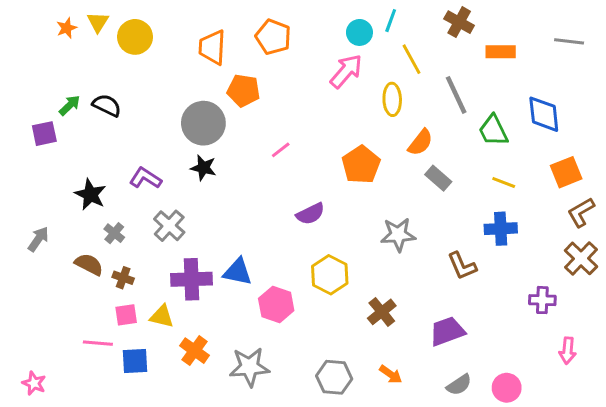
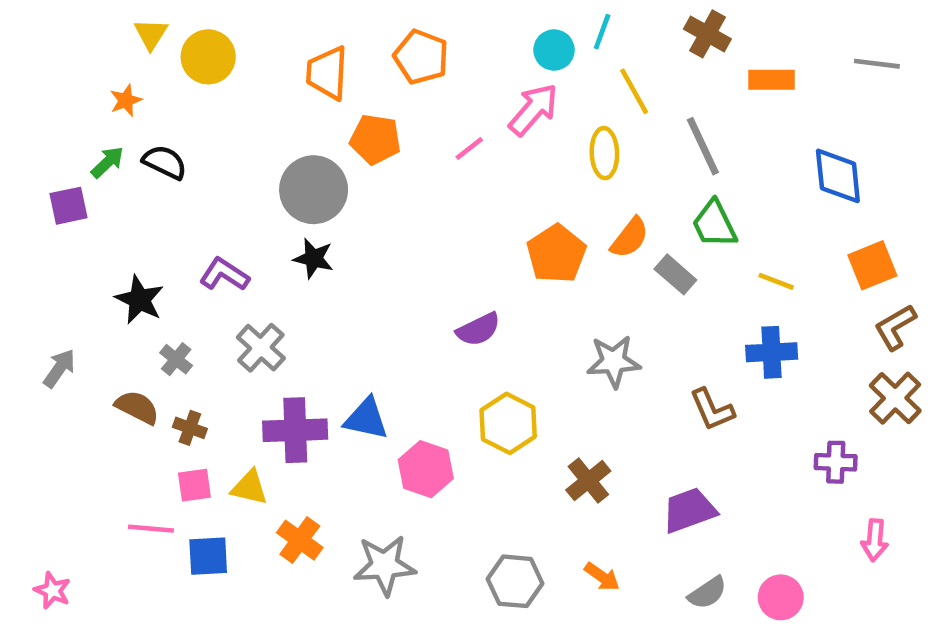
orange star: (67, 28) -> (126, 100), moved
green trapezoid: (493, 131) -> (714, 224), moved
orange semicircle: (420, 142) -> (630, 238), moved
pink line: (281, 150) -> (469, 148), moved

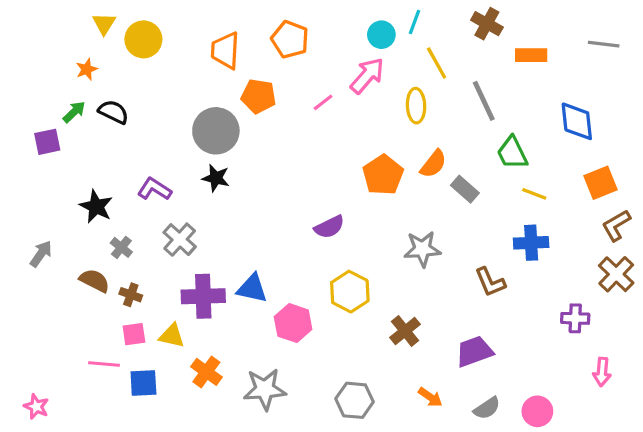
green trapezoid: (714, 224) -> (512, 153), moved
orange arrow: (602, 577) -> (430, 397), moved

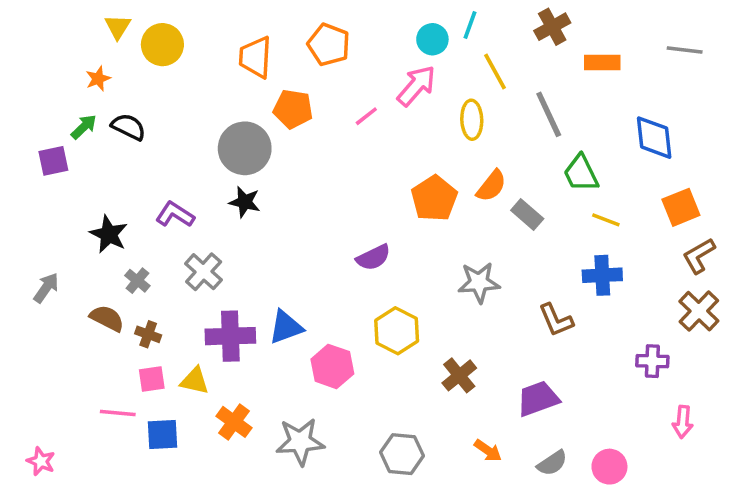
brown cross: (487, 24) -> (552, 27), turned 32
blue triangle: (252, 288) -> (286, 327), turned -32

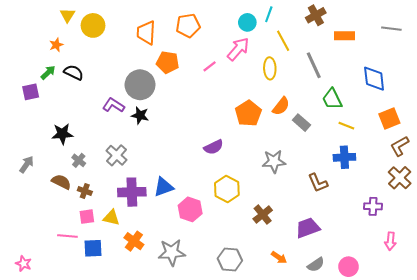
orange pentagon: (329, 45) -> (188, 25), turned -30
purple L-shape: (175, 214) -> (113, 105), moved
black star: (109, 234) -> (62, 134), turned -30

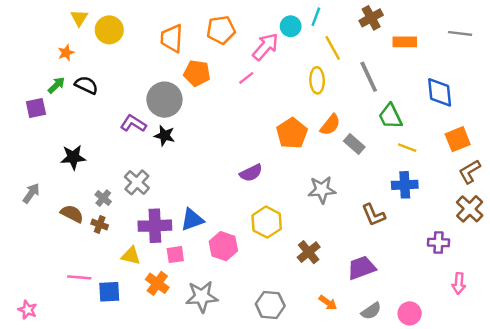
pink arrow: (238, 49) -> (265, 47), moved
gray cross: (79, 160) -> (103, 198), moved
pink square: (87, 217) -> (175, 255), moved

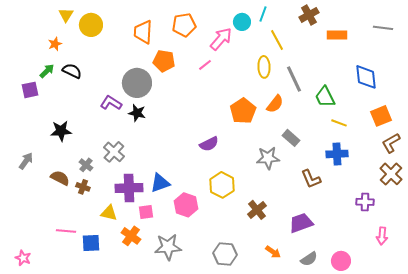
gray line: (369, 77) -> (294, 79), moved
gray rectangle: (354, 144) -> (291, 138), moved

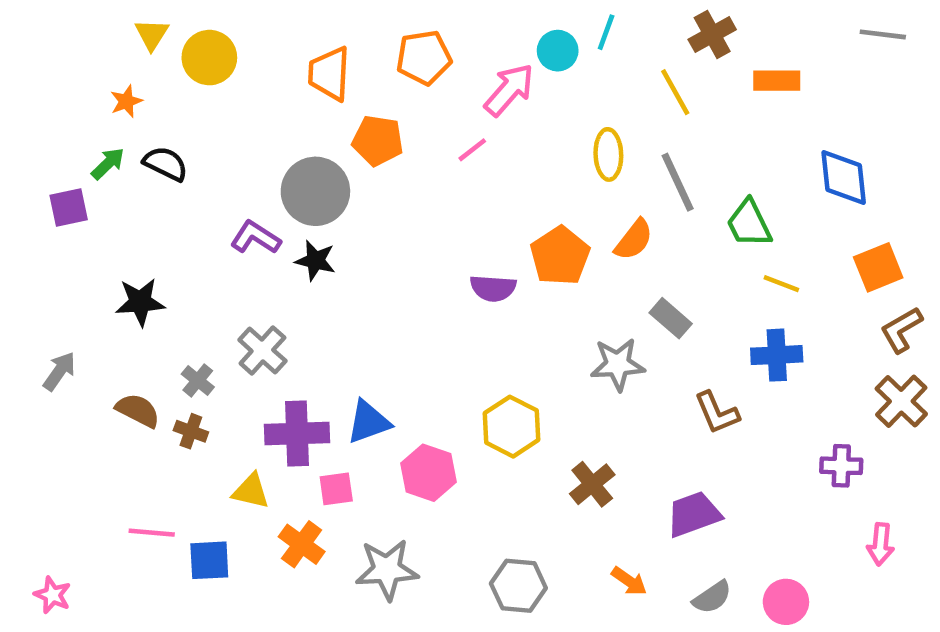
gray line: (383, 28) -> (883, 34), moved
yellow line: (277, 40) -> (675, 92), moved
purple semicircle: (209, 144) -> (493, 288), moved, turned 30

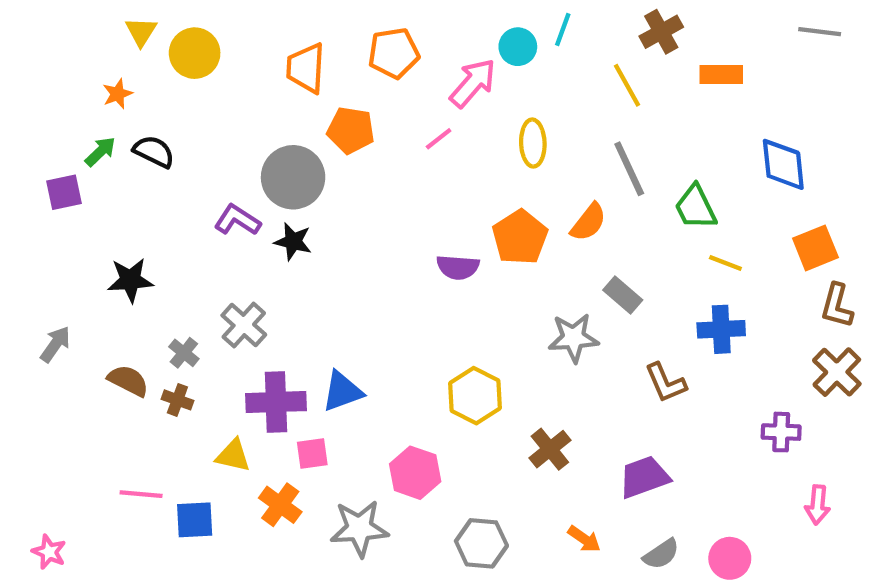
yellow ellipse: (608, 154) -> (533, 143), moved
brown L-shape: (901, 330) -> (837, 306), turned -45
pink hexagon: (428, 473) -> (415, 473), moved

